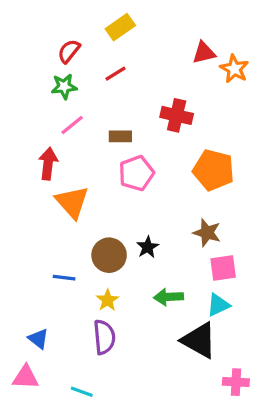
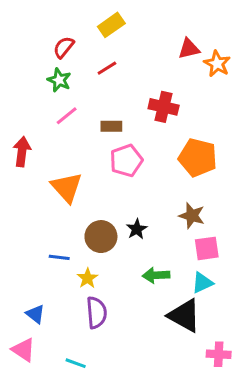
green star: (64, 86) -> (59, 80), turned 30
red arrow: (48, 164) -> (22, 152), moved
yellow star: (107, 300) -> (88, 278), moved
pink triangle: (26, 377) -> (23, 350), turned 30

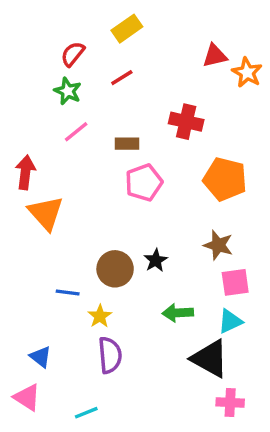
orange triangle: (67, 187) -> (46, 213), moved
pink cross: (219, 354) -> (230, 402), moved
cyan line: (76, 363) -> (86, 413), turned -42

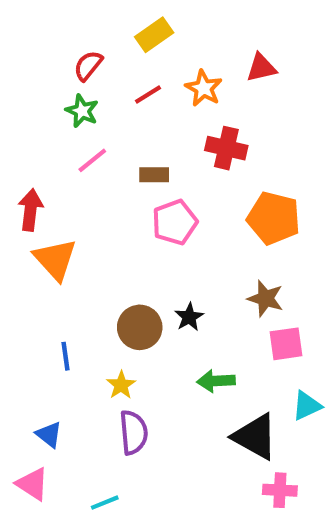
orange star: (247, 73) -> (204, 88), moved
blue line: (68, 293) -> (66, 356), moved, turned 75
cyan triangle: (230, 321) -> (307, 406), moved

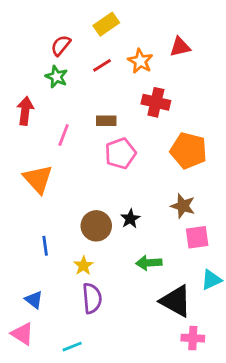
pink line: (92, 160) -> (64, 135), moved, turned -30
red arrow: (30, 210) -> (25, 111), moved

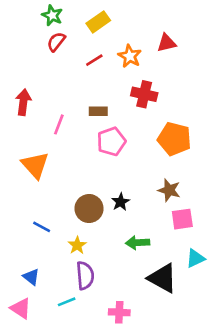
green star: (56, 77) -> (52, 15), moved
blue line: (45, 246) -> (42, 227), turned -54
pink cross: (193, 338) -> (119, 312), moved
cyan line: (72, 347) -> (67, 302), moved

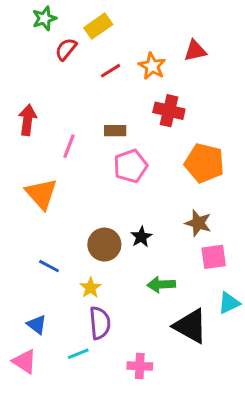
green star: (52, 15) -> (44, 18), moved, turned 30
yellow rectangle: (98, 22) -> (98, 26), moved

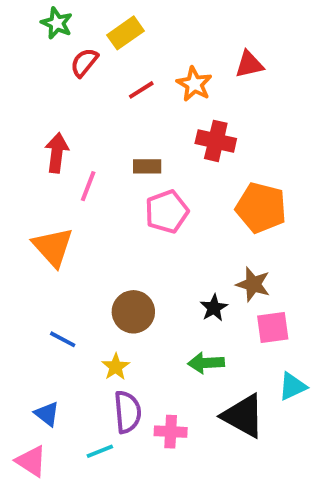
green star: (44, 18) -> (57, 23), turned -30
red arrow: (27, 120) -> (57, 153), moved
black star: (141, 237) -> (214, 308), moved
pink cross: (140, 366) -> (171, 432), moved

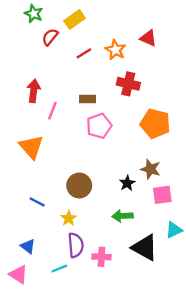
red triangle: (249, 64) -> (148, 38), turned 36

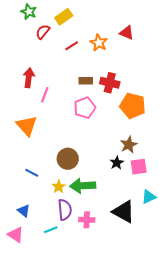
red cross: (128, 84) -> (110, 83), moved
brown rectangle: (87, 99) -> (86, 81), moved
brown star: (151, 169) -> (129, 145), turned 30
black star: (127, 183) -> (117, 163), moved
green arrow: (122, 216) -> (83, 186), moved, size x1.4

